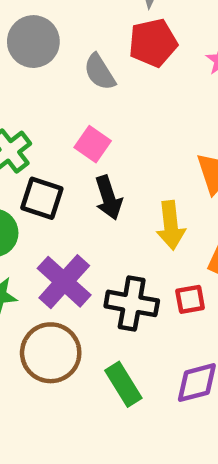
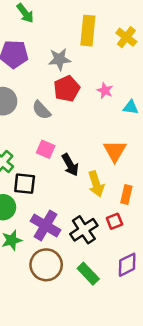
black arrow: (109, 198) -> (70, 165), moved
black cross: (132, 303) -> (84, 230), turned -32

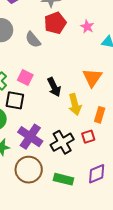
pink square: (46, 149) -> (25, 78), moved
green rectangle: (88, 274) -> (64, 179), turned -36

